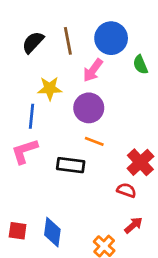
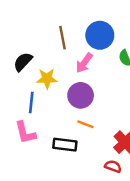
black semicircle: (33, 42) -> (23, 62), moved
pink L-shape: (25, 151) -> (25, 133), turned -85

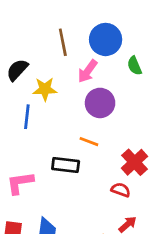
purple circle: (81, 95) -> (100, 103), moved
pink L-shape: (25, 133) -> (20, 183), moved, turned 95

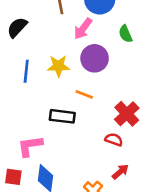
green semicircle: (134, 66) -> (125, 34), moved
yellow star: (45, 89) -> (58, 66), moved
pink L-shape: (20, 183) -> (30, 146), moved

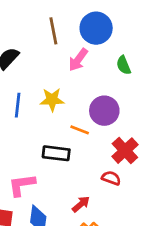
purple circle: (95, 58) -> (104, 111), moved
red arrow: (120, 172) -> (81, 204), moved

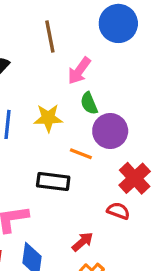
blue circle: (96, 28) -> (118, 23), moved
green semicircle: (124, 65) -> (89, 103), moved

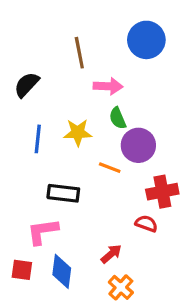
pink arrow: (79, 71) -> (108, 86), turned -124
red cross: (135, 178) -> (162, 192), turned 32
black rectangle: (53, 182) -> (63, 193), moved

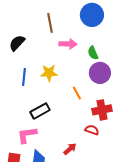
green semicircle: (118, 118) -> (93, 53), moved
purple circle: (138, 145) -> (100, 73), moved
orange line: (110, 168) -> (77, 93), moved, turned 40
black rectangle: (63, 193) -> (40, 111), turned -36

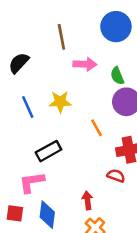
blue line: (24, 77) -> (28, 107), turned -30
red arrow: (70, 149) -> (87, 200), turned -56

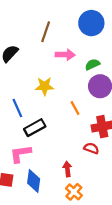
brown line: (61, 37) -> (46, 32), turned 30
green semicircle: (117, 76) -> (92, 64), turned 88
blue line: (28, 107) -> (17, 108), moved

